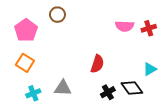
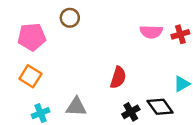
pink pentagon: (26, 30) -> (32, 37), turned 30

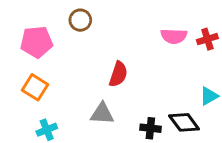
red semicircle: (118, 78) -> (118, 74), moved
gray triangle: (76, 107) -> (102, 114), moved
black cross: (131, 112) -> (150, 128), turned 36

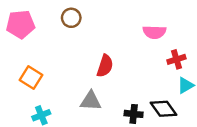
red cross: (207, 39) -> (176, 59), moved
pink pentagon: (36, 42) -> (21, 24), moved

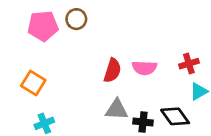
pink pentagon: (21, 24) -> (43, 26), moved
pink semicircle: (154, 32) -> (144, 68), moved
gray triangle: (91, 101) -> (117, 109), moved

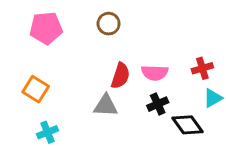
brown circle: (76, 19) -> (109, 24), moved
gray triangle: (117, 109) -> (106, 105), moved
black cross: (143, 122) -> (158, 104), moved, turned -30

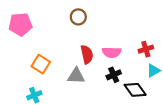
pink pentagon: (46, 28) -> (20, 24), moved
red semicircle: (120, 76) -> (87, 54), turned -30
orange square: (36, 89) -> (41, 64), moved

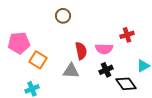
brown circle: (78, 17) -> (63, 16), moved
pink pentagon: (20, 24) -> (19, 43), moved
red cross: (146, 49) -> (127, 35), moved

